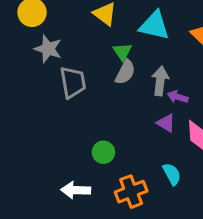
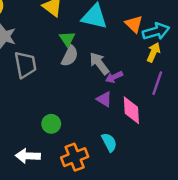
gray arrow: (160, 81) -> (99, 63), turned -45
purple arrow: (178, 97) -> (114, 77), turned -42

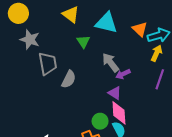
gray semicircle: (70, 56) -> (69, 79), moved
pink diamond: (131, 110) -> (119, 113), moved
green circle: (51, 124) -> (100, 121), moved

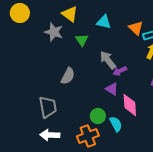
cyan triangle: (106, 23) -> (104, 22), size x0.7
gray star: (30, 40) -> (54, 32), moved
gray trapezoid: (48, 64) -> (48, 107), moved
pink diamond: (119, 113) -> (130, 105), moved

